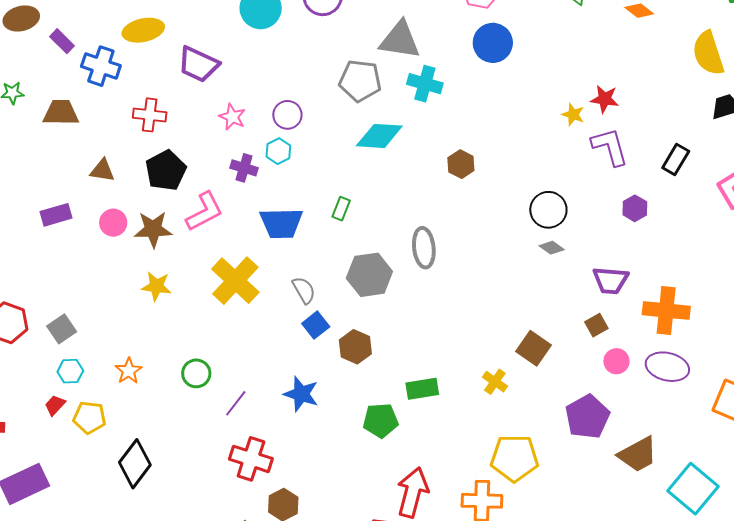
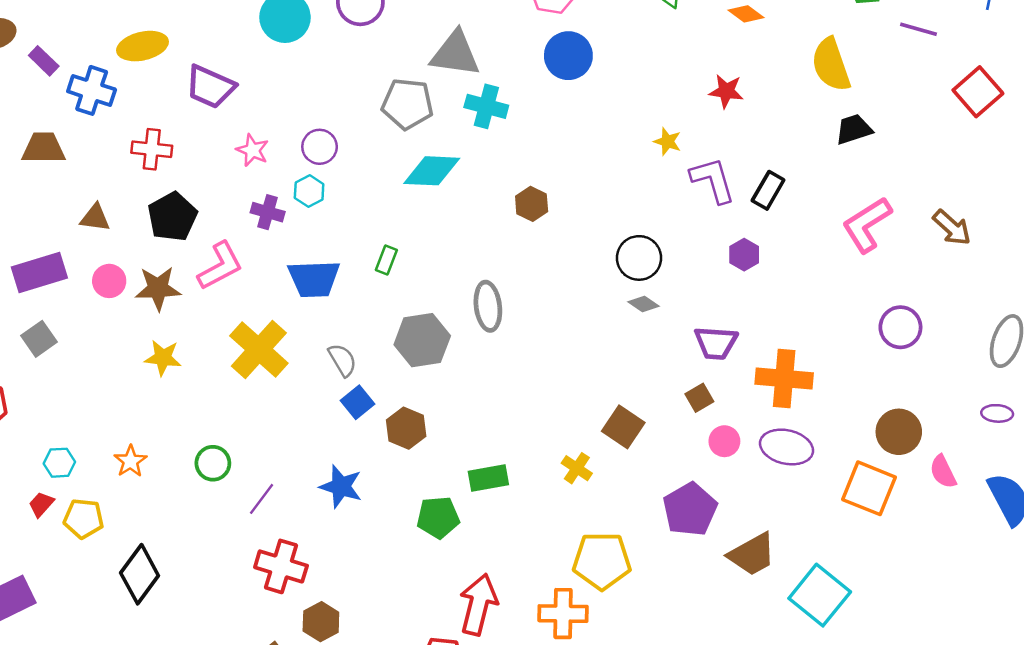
red star: (605, 99) -> (726, 91), moved
black rectangle: (676, 160) -> (768, 190), moved
purple rectangle: (56, 215) -> (39, 272), size x1.4
gray square: (62, 329) -> (39, 339), moved

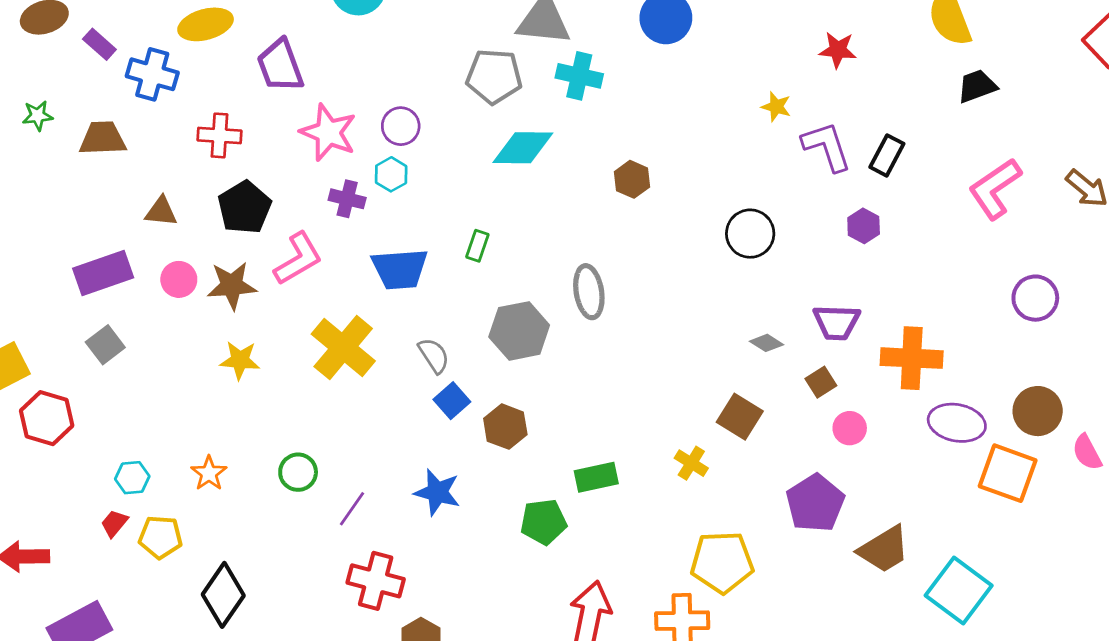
purple trapezoid: (210, 87) -> (280, 66), turned 48
pink star: (252, 150) -> (328, 133), size x1.6
gray diamond: (644, 304) -> (767, 343), moved
purple ellipse: (787, 447) -> (957, 423), moved

